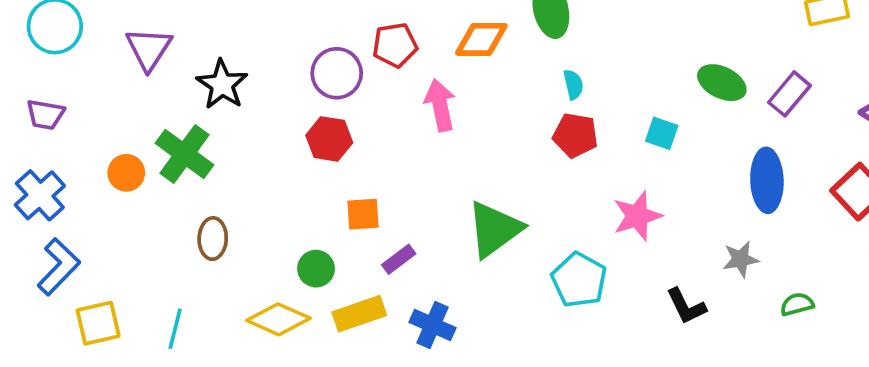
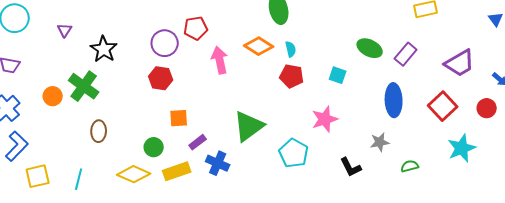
orange diamond: (481, 39) -> (259, 46), moved, turned 32
purple triangle: (149, 49) -> (65, 30), size x0.6
blue cross: (432, 325) -> (218, 163), moved

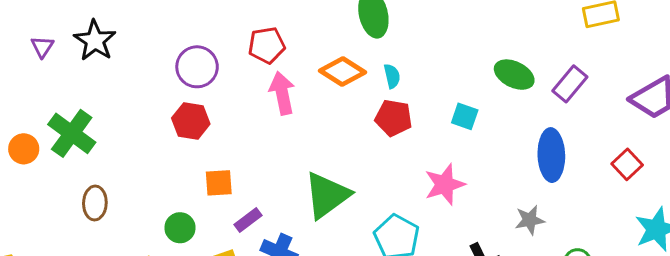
red pentagon: (196, 28) -> (267, 45), moved
black star: (104, 49) -> (95, 41), moved
red square: (443, 106) -> (627, 164), size x0.7

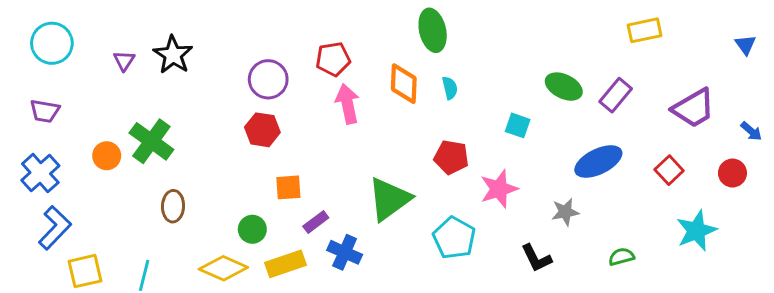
orange diamond: (342, 71) -> (404, 84), turned 60
red pentagon: (394, 118) -> (451, 157), moved
blue ellipse: (551, 155) -> (598, 161), turned 66
gray star: (530, 220) -> (565, 212), moved

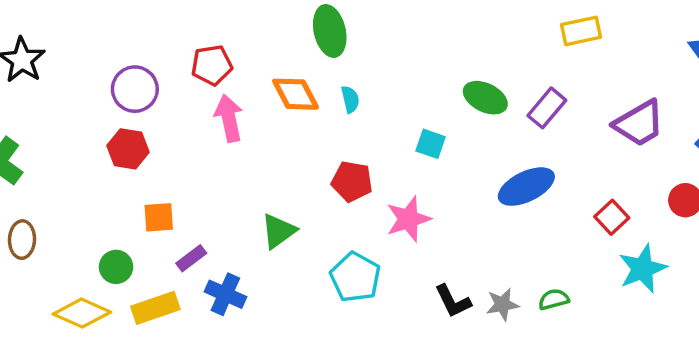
orange diamond: (404, 84) -> (296, 94), turned -30
red square: (669, 170) -> (612, 217), moved
green triangle: (389, 199) -> (278, 231), size x0.7
gray star: (565, 212) -> (502, 304), moved

